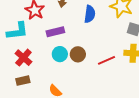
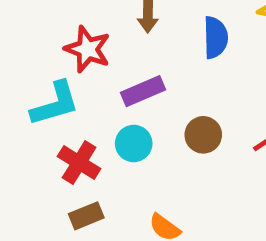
cyan circle: (60, 54) -> (134, 144), moved

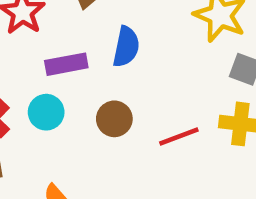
blue semicircle: (216, 38) -> (126, 47), moved

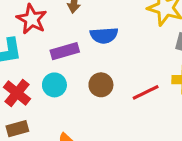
blue semicircle: (126, 47) -> (104, 35), turned 80

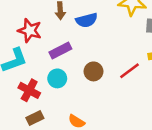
blue semicircle: (104, 35) -> (87, 20), moved

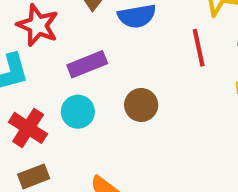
red line: (130, 71) -> (199, 48), moved, turned -70

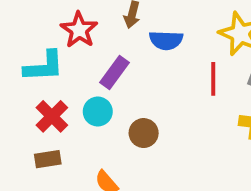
purple rectangle: (87, 64) -> (114, 72), turned -44
brown circle: (141, 105) -> (144, 133), moved

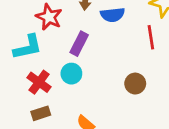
brown circle: (144, 133) -> (135, 84), moved

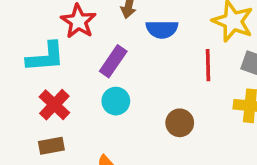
cyan circle: (71, 74) -> (116, 101), moved

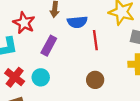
red line: (208, 65) -> (95, 40), moved
cyan circle: (116, 101) -> (41, 77), moved

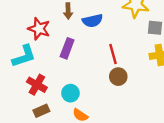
red line: (95, 40) -> (113, 54), moved
cyan circle: (41, 77) -> (70, 93), moved

